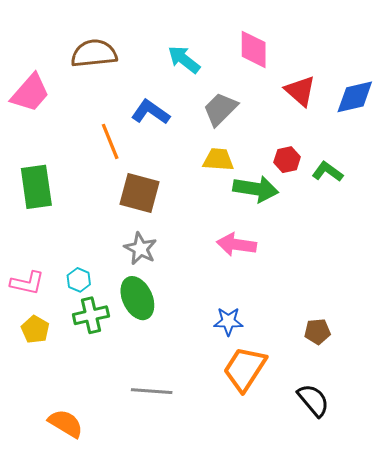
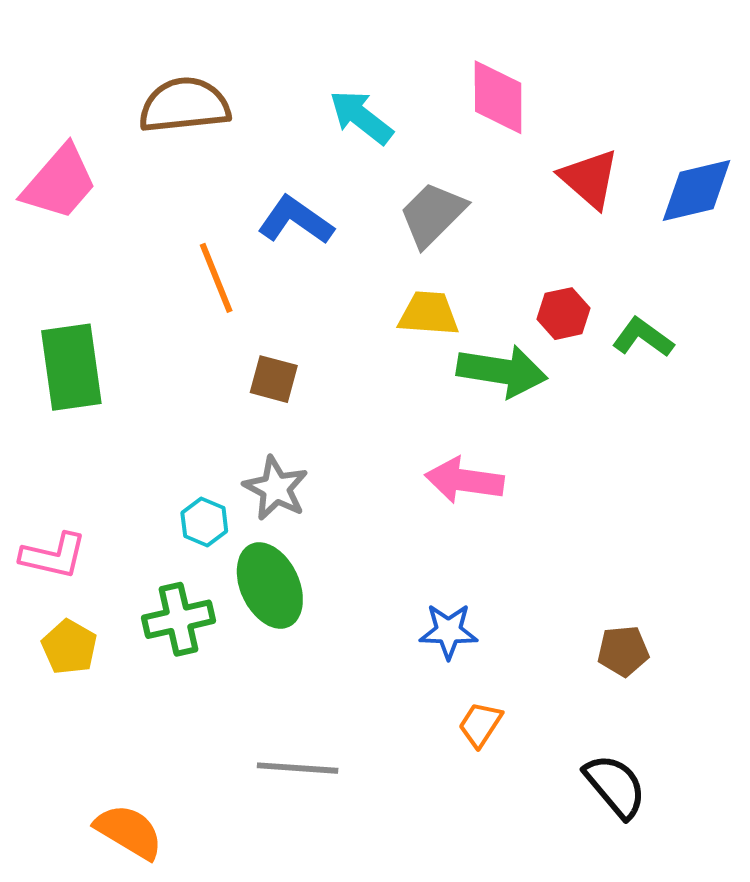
brown square: (139, 193) -> (274, 379), size x0.6
cyan hexagon: (79, 280) -> (204, 522), moved
orange trapezoid: (245, 369) -> (480, 724), size x0.5

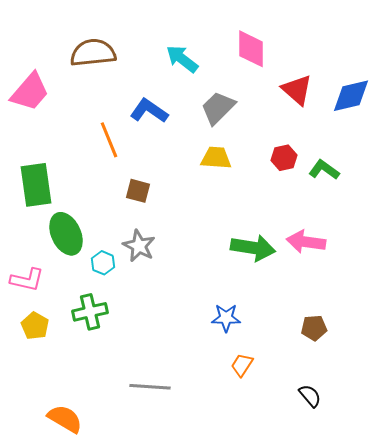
green arrow: (502, 371) -> (253, 248), moved
pink arrow: (464, 480) -> (306, 242), moved
green ellipse: (270, 586) -> (66, 234), moved
black semicircle: (615, 786) -> (310, 396), size x0.7

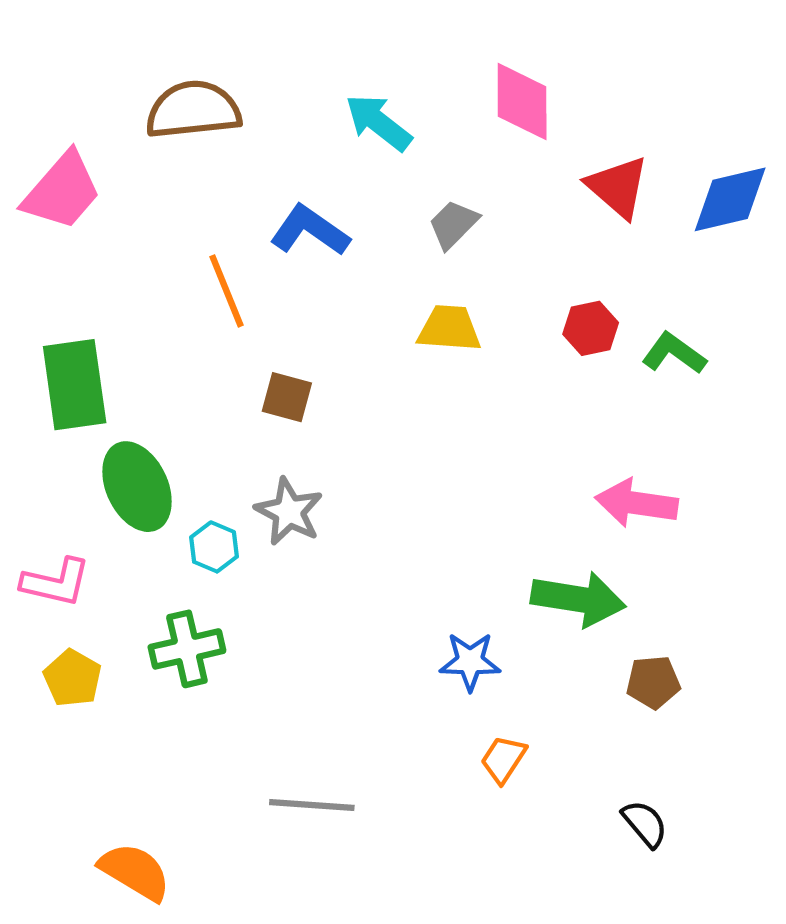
gray trapezoid: (218, 108) -> (453, 224), size x0.7
green arrow: (253, 248) -> (578, 599), moved

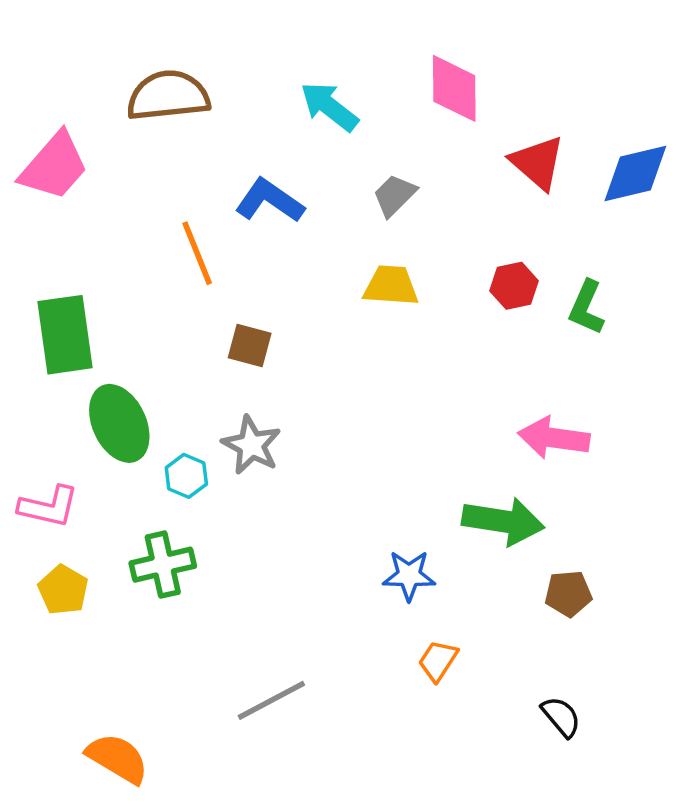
green L-shape: (674, 353) -> (586, 308), turned -102
gray line: (312, 805) -> (271, 700), turned -32

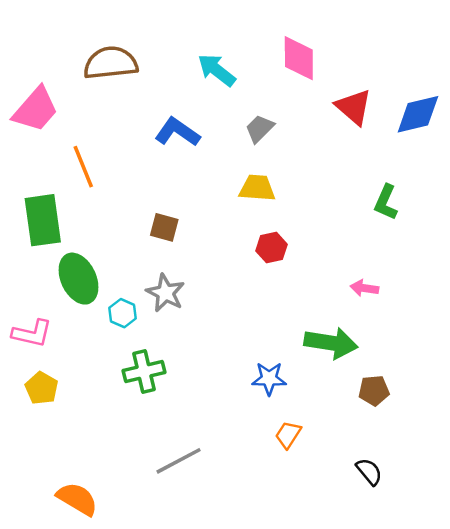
orange line: (197, 253) -> (83, 167), moved
red hexagon: (514, 286) -> (271, 248), moved
pink arrow: (554, 438) -> (364, 288), size x0.6
green cross: (163, 565) -> (144, 371), moved

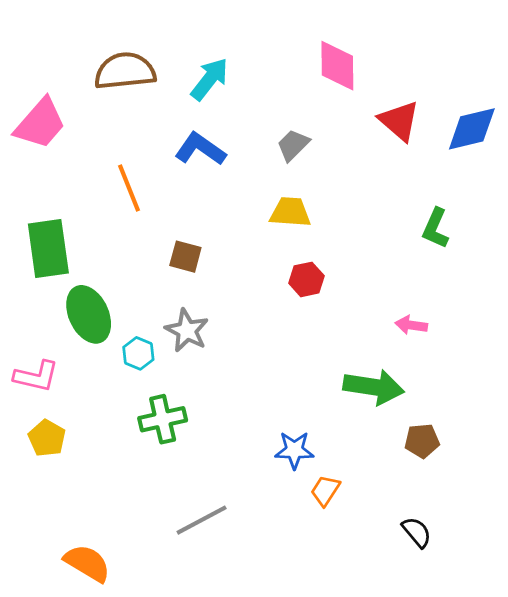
cyan arrow: (217, 70) -> (210, 79), moved, turned 90
orange line: (83, 167) -> (129, 188), moved
blue star: (269, 379) -> (294, 450), moved

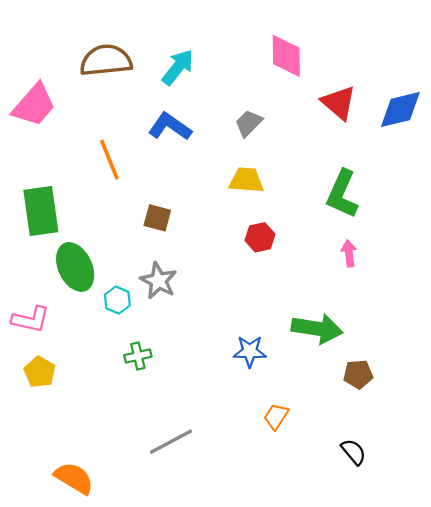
green L-shape: (435, 228) -> (342, 194), moved, size x1.4
pink arrow: (411, 325) -> (349, 253), moved, turned 75
green cross: (163, 419) -> (138, 356), size x0.7
blue star: (294, 450) -> (250, 351), moved

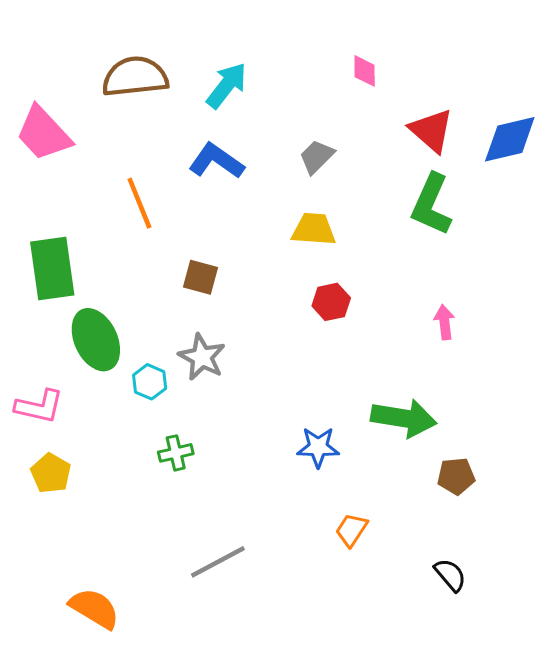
pink diamond: (286, 56) -> (365, 71), size x0.6
pink trapezoid: (34, 105) -> (44, 133), turned 96
green L-shape: (342, 194) -> (431, 205), moved

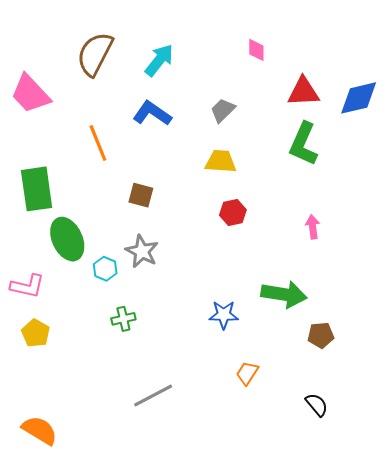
brown semicircle: (135, 77) -> (95, 54), turned -57
red triangle: (431, 131) -> (303, 92), turned -44
orange semicircle: (94, 608) -> (40, 430), moved

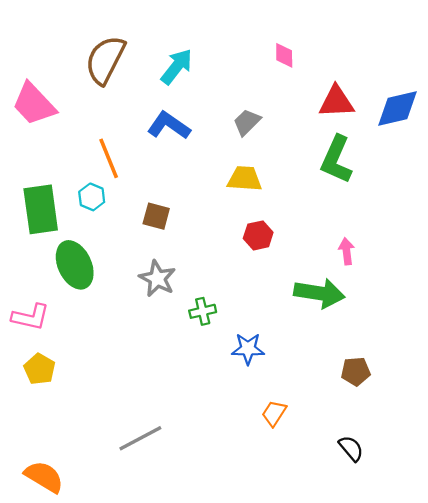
cyan hexagon: (105, 269) -> (92, 197), moved
green arrow: (284, 294) -> (319, 293), moved
green cross: (123, 319) -> (203, 311), moved
gray line: (153, 396) -> (140, 438), moved

